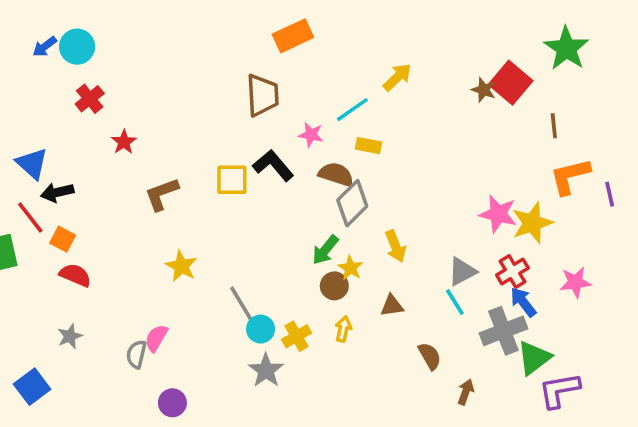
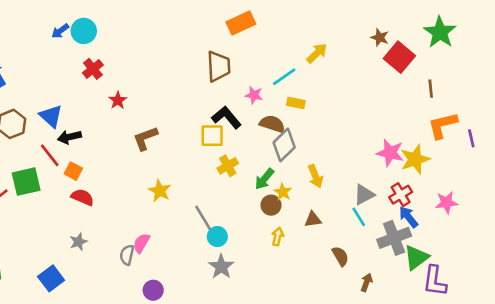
brown star: (484, 90) -> (380, 37), moved
yellow square: (232, 180) -> (212, 136), moved
yellow cross: (297, 336) -> (228, 166), moved
purple L-shape: (559, 390) -> (435, 281), turned -72

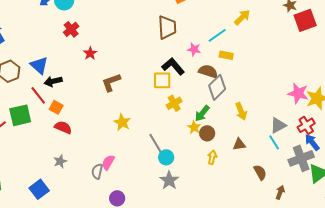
red square: (399, 57) -> (305, 20), turned 30
yellow star: (283, 192) -> (194, 127), moved

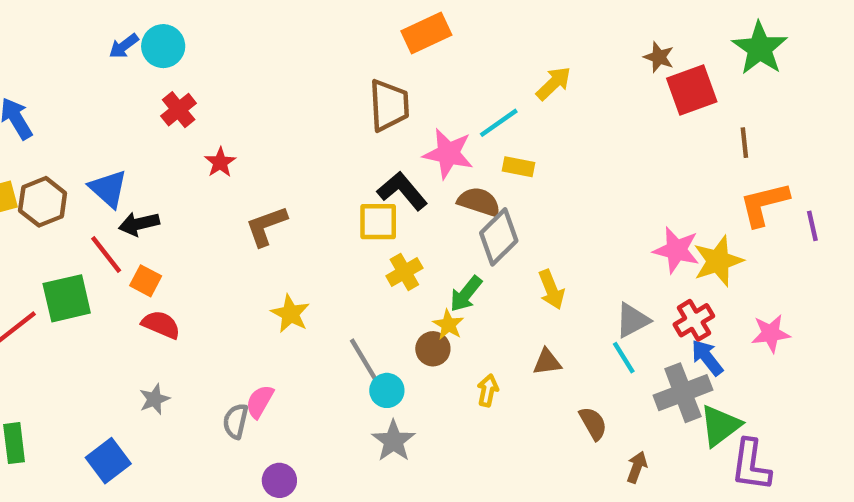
pink star: (194, 49) -> (448, 154), size x1.6
brown circle: (207, 133) -> (433, 349), moved

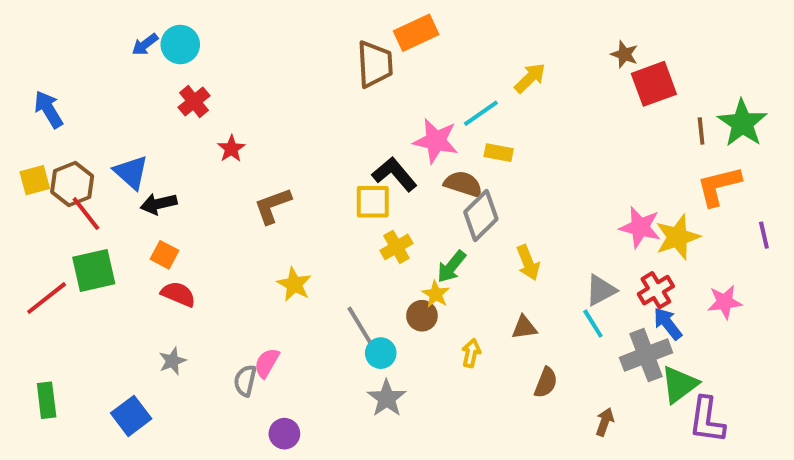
green star: (760, 48) -> (742, 123), moved
brown trapezoid: (389, 105) -> (375, 64), moved
purple line: (812, 226) -> (764, 235), moved
red line: (106, 254) -> (86, 214), moved
brown semicircle: (593, 423) -> (546, 383), moved, turned 52

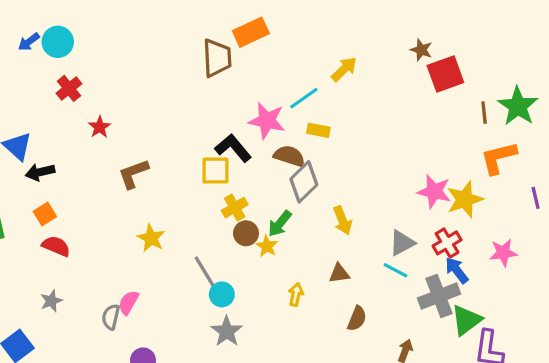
orange square: (165, 255) -> (45, 214), turned 30
brown circle: (422, 316) -> (246, 233), moved
cyan line: (593, 324) -> (396, 270), turned -30

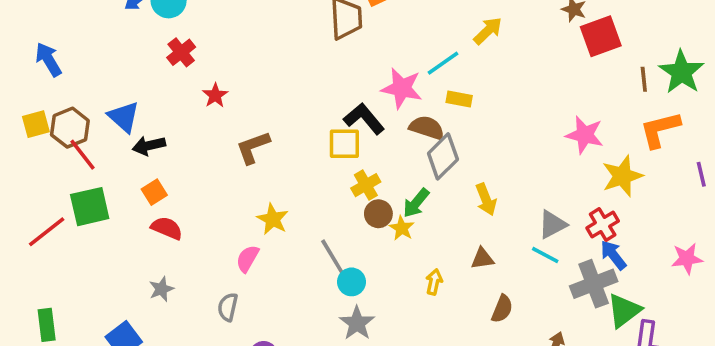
pink star: (434, 191) -> (585, 135), moved
pink star: (503, 253) -> (687, 259), moved
pink semicircle: (129, 302) -> (247, 259), moved

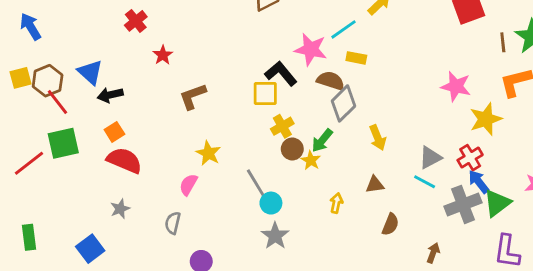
red semicircle: (167, 228) -> (124, 160), size x1.4
green triangle: (624, 311) -> (497, 203), moved

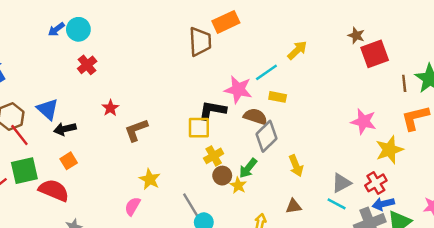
red star: (163, 55) -> (110, 108), moved
black L-shape: (281, 74) -> (212, 110), turned -40
red semicircle: (124, 160) -> (54, 190), moved
blue arrow: (479, 182) -> (383, 204), turned -65

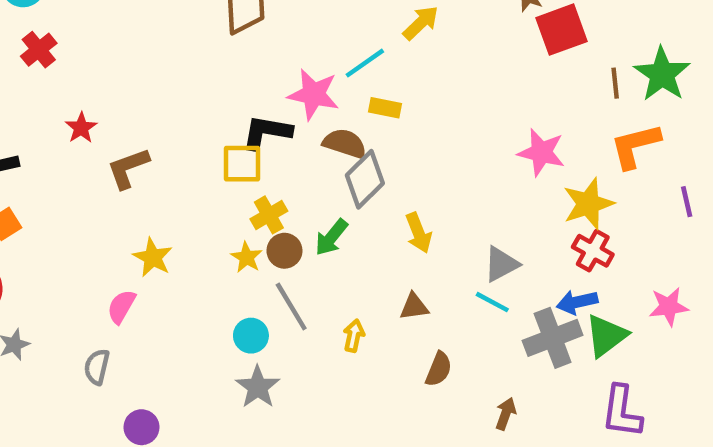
red cross: (376, 183) -> (593, 251), moved, turned -30
yellow star: (238, 185) -> (246, 257), moved
gray line: (191, 206) -> (291, 307), moved

